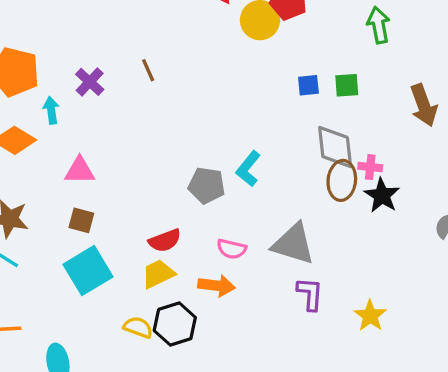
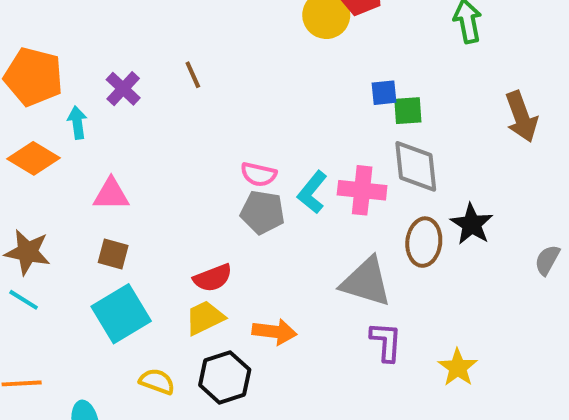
green square: (347, 85) -> (408, 111), moved
pink cross: (370, 167) -> (362, 190), moved, size x1.6
brown ellipse: (342, 180) -> (424, 242), moved
pink semicircle: (232, 249) -> (259, 174), moved
yellow semicircle: (138, 327) -> (157, 381), moved

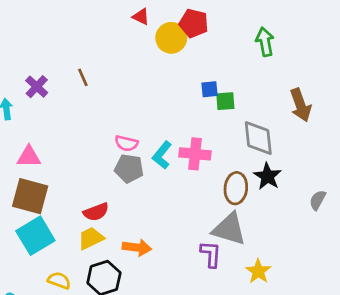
gray diamond: (416, 166) -> (258, 138), moved
brown square: (113, 254) -> (30, 196), size x1.8
gray triangle: (366, 282) -> (229, 229), moved

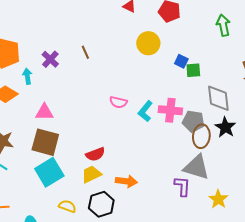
yellow circle: (171, 38) -> (148, 43), moved
blue square: (209, 89) -> (181, 61), turned 32
gray pentagon: (129, 168) -> (193, 121), moved

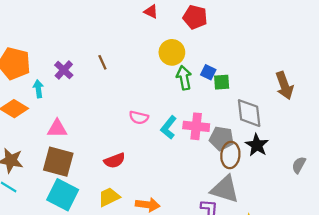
green arrow: (223, 25) -> (184, 78), moved
red semicircle: (95, 154) -> (115, 161), moved
cyan square: (49, 172) -> (63, 195), turned -32

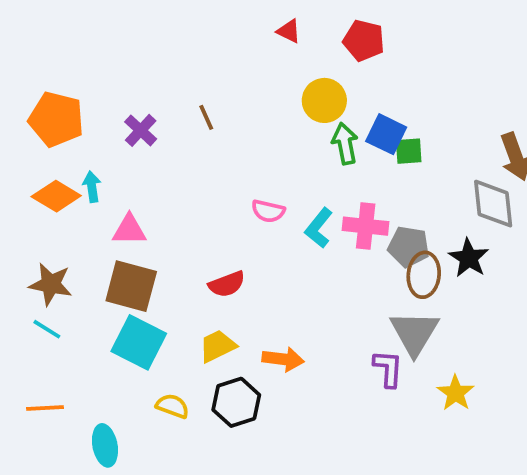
blue square: (208, 72) -> (386, 134), size x1.5
cyan arrow: (38, 89) -> (92, 187), moved
gray diamond: (249, 113) -> (493, 204), moved
gray triangle: (225, 189) -> (414, 333), turned 44

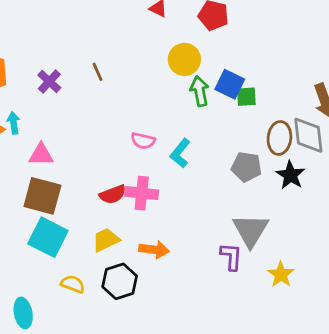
pink cross: (366, 226) -> (142, 193), moved
brown ellipse: (424, 275) -> (279, 138), moved

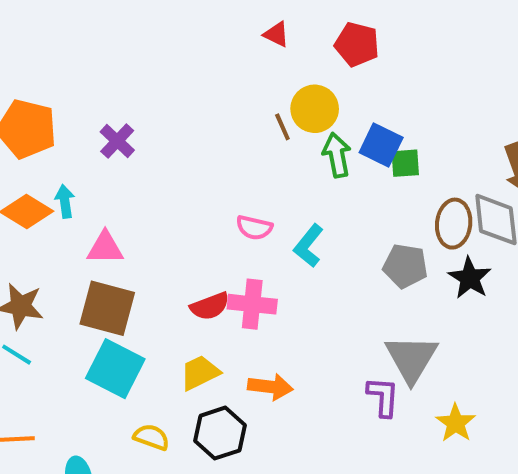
brown line: (98, 72) -> (282, 127), moved

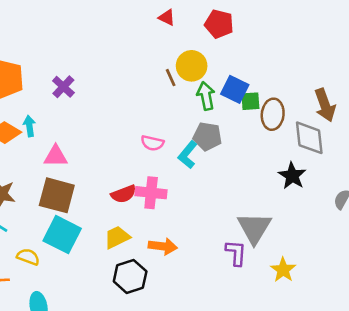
brown ellipse: (454, 224) -> (273, 114), moved
gray pentagon: (405, 266) -> (207, 136), moved
yellow semicircle: (151, 437) -> (28, 257), moved

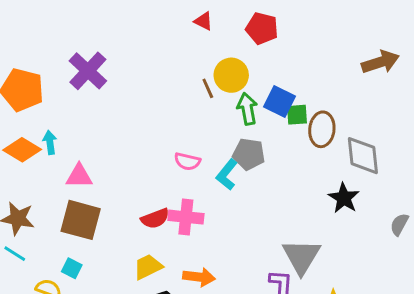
purple cross: (63, 87) -> (88, 71), moved, size x1.5
brown arrow: (325, 105) -> (380, 62), moved, turned -88
cyan square: (62, 235) -> (72, 268), moved, size x0.5

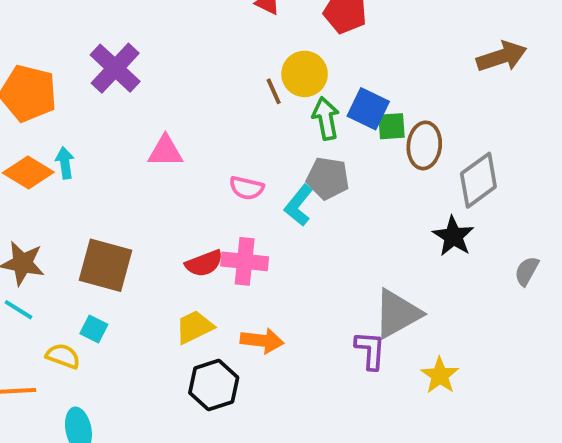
gray diamond: (363, 156) -> (478, 180), turned 60
pink triangle: (79, 176) -> (165, 151), moved
gray triangle: (301, 257) -> (397, 314), turned 30

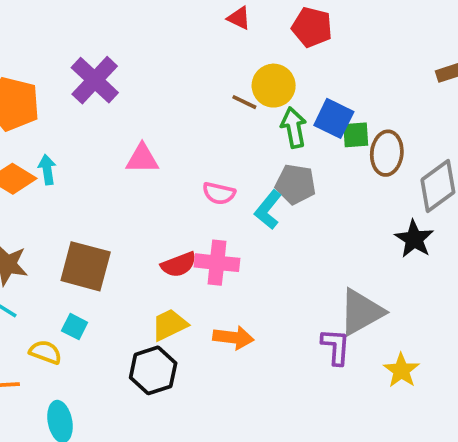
brown line: (274, 91) -> (244, 102), turned -40
black hexagon: (214, 385) -> (153, 370), moved

